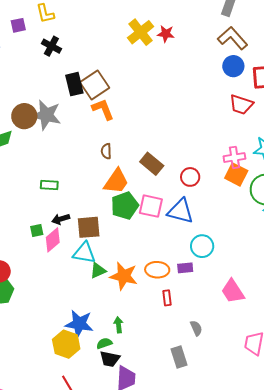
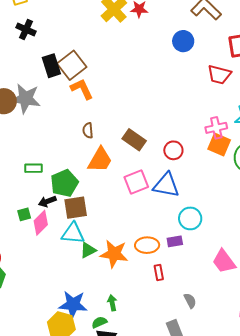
blue circle: (233, 66) -> (183, 41), moved
green pentagon: (125, 206) -> (64, 183), moved
pink square: (151, 206) -> (136, 182), turned -30

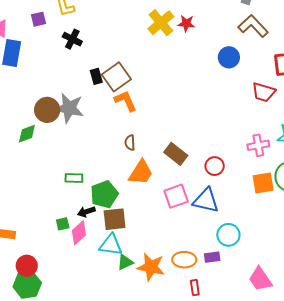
black rectangle: (51, 66) -> (96, 76), size x0.7
orange square: (219, 145) -> (263, 183), moved, turned -35

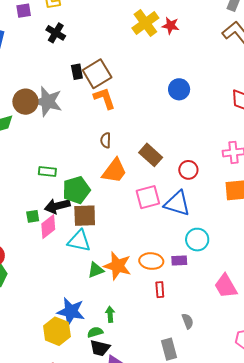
blue circle: (229, 57) -> (179, 89), moved
black arrow: (86, 212) -> (57, 206), size x1.4
green triangle: (125, 262) -> (96, 270), moved

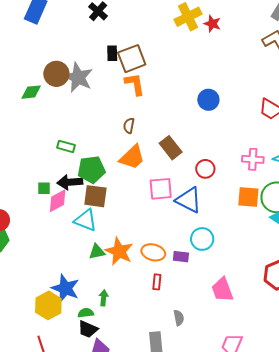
blue circle: (179, 89) -> (208, 100), moved

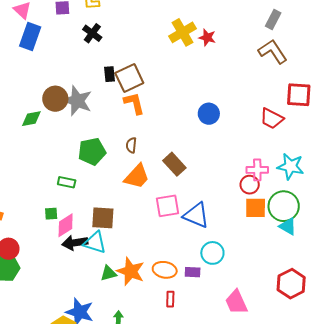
green rectangle: (66, 146) -> (67, 182), moved
red circle: (205, 169) -> (250, 185), moved
green pentagon: (91, 170) -> (92, 151), moved
black arrow: (70, 182) -> (75, 243), moved

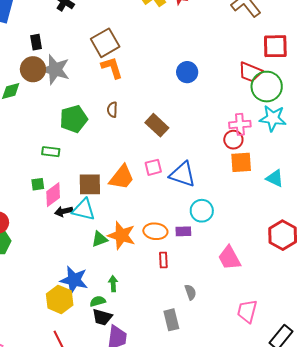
black rectangle: (109, 74) -> (36, 42), moved
orange trapezoid: (137, 176) -> (122, 177), moved
pink square: (168, 206) -> (153, 167), size x0.7
green circle: (284, 206) -> (267, 87), moved
black arrow: (75, 243) -> (64, 211), size x0.7

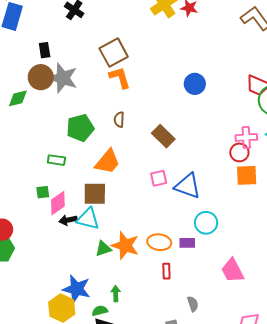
orange trapezoid: (122, 177) -> (107, 162), moved

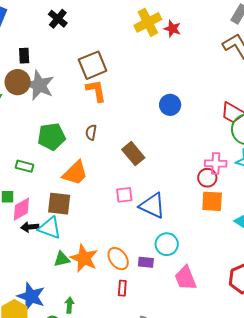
orange ellipse: (159, 242) -> (118, 259), turned 40
pink trapezoid: (232, 271) -> (186, 278), moved

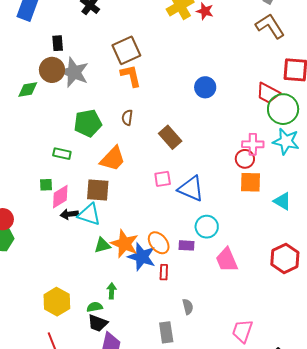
blue star: (31, 296) -> (142, 257), moved

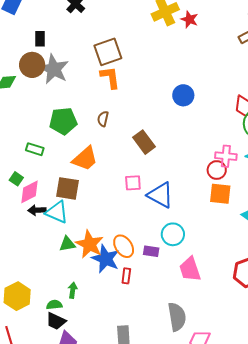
green square: (46, 185) -> (16, 179), turned 32
gray semicircle: (188, 307) -> (177, 317), moved, size x1.8

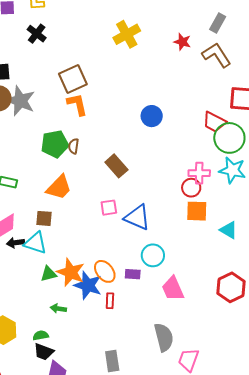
red star: (189, 19) -> (182, 42), moved
green pentagon: (63, 121) -> (55, 144), moved
brown square: (67, 188) -> (44, 218), size x0.7
green arrow: (73, 290) -> (58, 309), moved, turned -84

